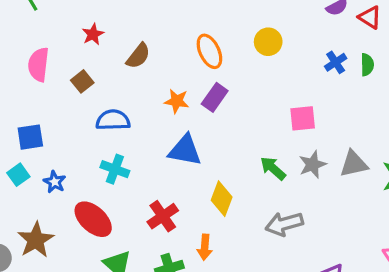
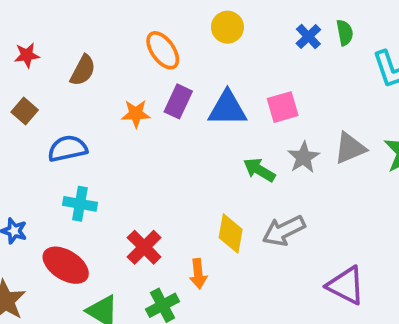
red star: (93, 34) -> (27, 55), turned 30
blue triangle: (185, 150) -> (227, 108), moved
yellow diamond: (222, 199) -> (231, 234), moved

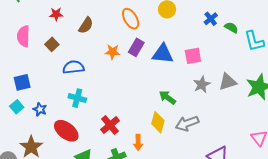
green semicircle: (345, 33) -> (231, 27), moved, turned -56
green arrow: (259, 170) -> (167, 98), moved

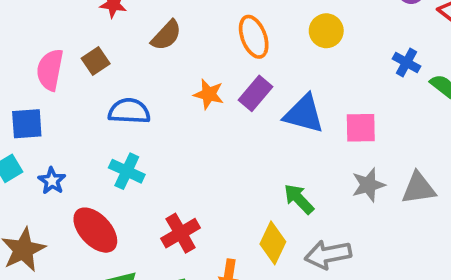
blue cross: (211, 19) -> (406, 63), turned -32
pink semicircle: (23, 36) -> (50, 70), moved

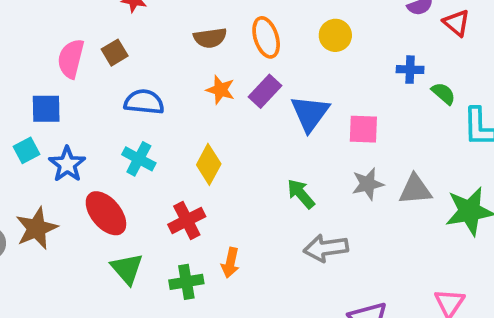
brown semicircle: (166, 35) -> (210, 38), moved, turned 36
blue cross: (406, 63) -> (410, 70), turned -30
blue triangle: (304, 114) -> (310, 113), turned 48
blue star: (52, 181) -> (67, 164), size x1.4
yellow diamond: (273, 243) -> (209, 164), moved

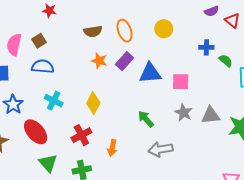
blue semicircle: (144, 102) -> (43, 66), moved
blue triangle: (310, 113) -> (150, 73), turned 50
gray star: (368, 184) -> (184, 113), turned -30
orange arrow: (230, 263) -> (112, 148), moved

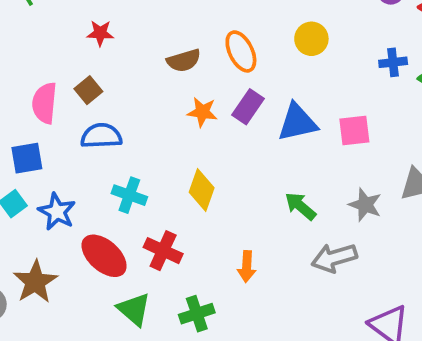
gray star: (184, 113) -> (365, 205), moved
red cross: (81, 135) -> (163, 251), moved, turned -30

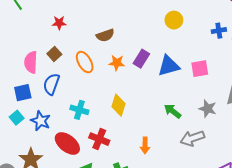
orange ellipse: (241, 51) -> (85, 62), moved
blue semicircle: (101, 136) -> (51, 84), moved, turned -65

